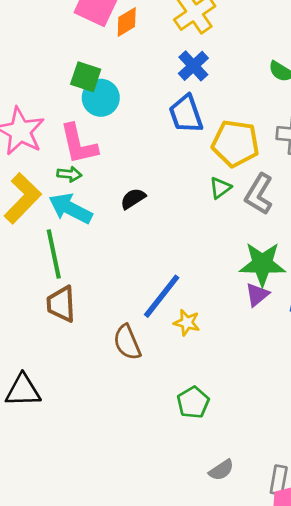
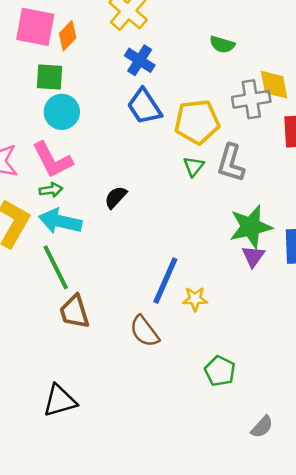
green square: (86, 77) -> (50, 77), moved

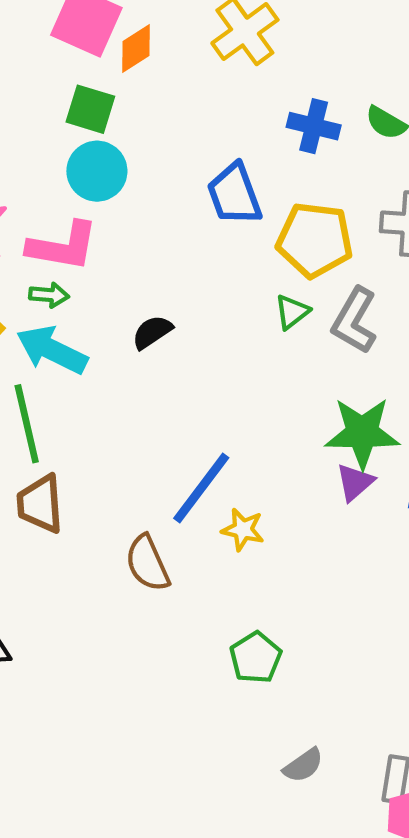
blue cross: (140, 60) -> (314, 126), moved, turned -32
pink L-shape: (52, 160) -> (63, 246), turned -66

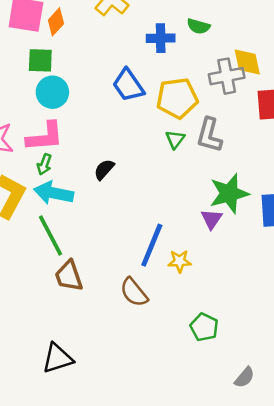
green arrow: (49, 295) -> (44, 164), turned 120
purple triangle: (355, 482) -> (211, 219), moved

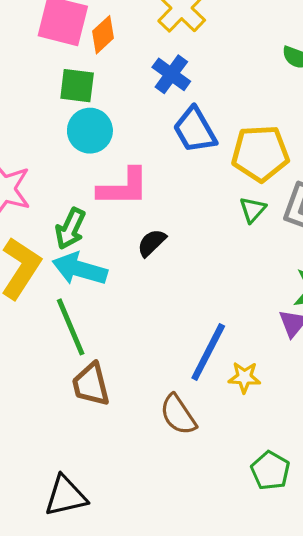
blue cross: (161, 38) -> (171, 74), moved, turned 32
pink L-shape: (45, 137) -> (123, 187), moved
green arrow: (44, 164) -> (70, 229), size x1.4

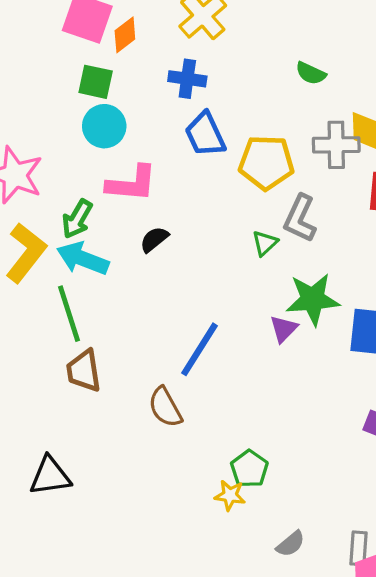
blue cross: (171, 74) -> (187, 79), turned -33
green triangle: (253, 210) -> (265, 243), moved
yellow star: (244, 377) -> (230, 495), moved

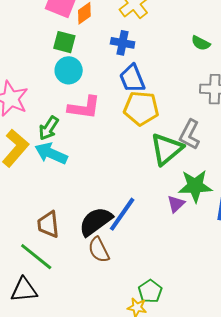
yellow pentagon: (266, 162) -> (141, 108), moved
black semicircle: (154, 239) -> (96, 221), moved, size x1.8
green triangle: (265, 243) -> (167, 149), size x2.0
green line: (69, 314) -> (36, 257), moved, turned -36

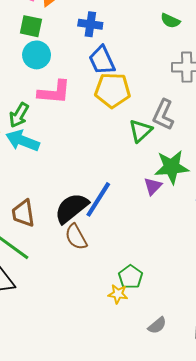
green triangle: (167, 149) -> (141, 131), size x0.7

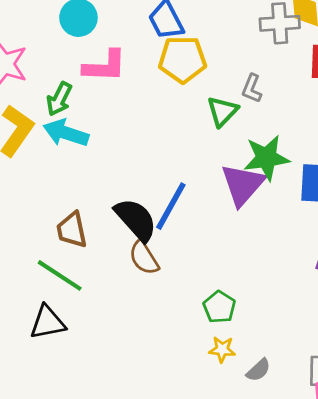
gray L-shape: (163, 115) -> (252, 89), size x0.7
purple triangle: (153, 186) -> (243, 185), size x1.8
black semicircle: (71, 208) -> (136, 220), turned 90
yellow star: (118, 294) -> (222, 349), moved

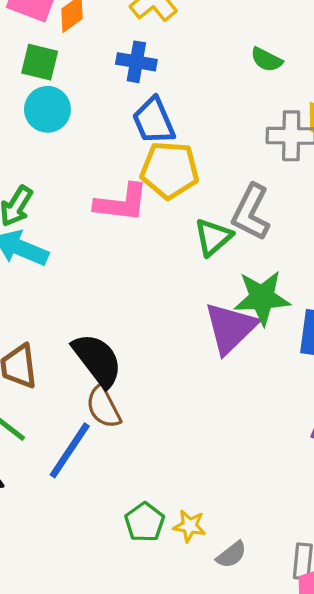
pink L-shape: (105, 66) -> (121, 203), moved
gray L-shape: (252, 89) -> (251, 212), size x1.6
blue line: (171, 206) -> (70, 450), moved
green pentagon: (219, 307) -> (145, 522), moved

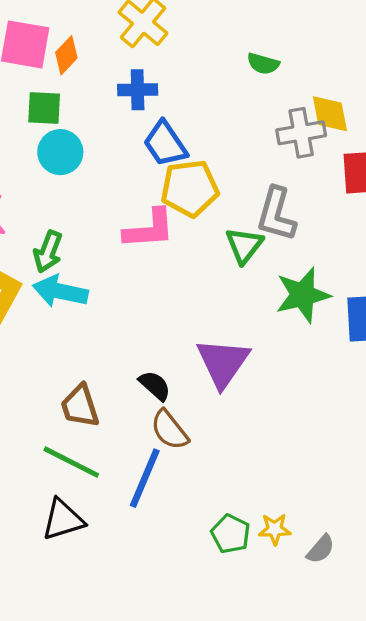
purple triangle: (230, 328) -> (223, 363), moved
black semicircle: (97, 360) -> (155, 386), size x0.6

